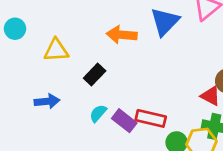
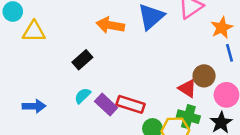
yellow triangle: (56, 50) -> (34, 32), moved
blue arrow: (47, 101) -> (34, 106), moved

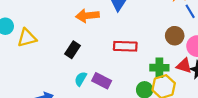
red triangle: (187, 88) -> (184, 66), moved
red rectangle: (130, 104) -> (125, 46), moved
green cross: (188, 117) -> (159, 68), moved

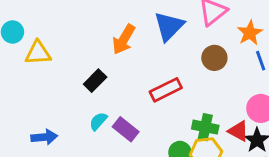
orange arrow: (87, 16) -> (124, 39), turned -65
brown circle: (175, 36) -> (214, 58), moved
red rectangle: (125, 46) -> (166, 90), turned -40

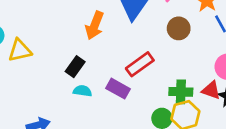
cyan semicircle: (98, 121) -> (82, 91), moved, turned 66
purple rectangle: (126, 129) -> (118, 89), moved

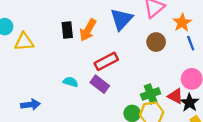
red rectangle: (140, 64) -> (106, 61), moved
black rectangle: (75, 67) -> (67, 30), moved, turned -49
green cross: (181, 92) -> (151, 94), turned -30

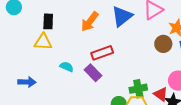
black rectangle: (67, 30) -> (48, 21), moved
yellow triangle: (24, 42) -> (43, 42), moved
brown circle: (156, 42) -> (163, 44), moved

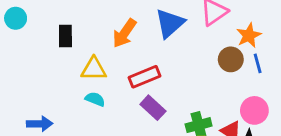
yellow triangle: (43, 42) -> (94, 69), moved
purple rectangle: (93, 73) -> (153, 108), moved

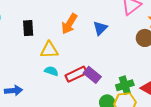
blue triangle: (170, 23) -> (100, 28), moved, size x0.7
red rectangle: (145, 77) -> (76, 74), moved

